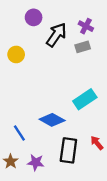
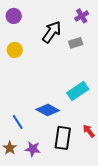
purple circle: (34, 17) -> (14, 16), moved
purple cross: (86, 26) -> (82, 16), moved, turned 32

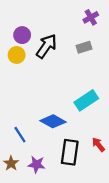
purple circle: (14, 16) -> (22, 35), moved
black arrow: (52, 32) -> (46, 46), moved

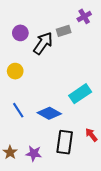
gray rectangle: (84, 47) -> (64, 31), moved
yellow circle: (17, 55) -> (15, 71), moved
blue line: (20, 135) -> (18, 110), moved

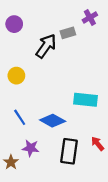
purple circle: (20, 33) -> (14, 24), moved
cyan rectangle: (80, 94) -> (85, 100), turned 40
purple star: (34, 153) -> (31, 148), moved

